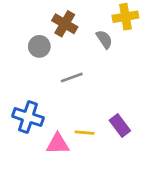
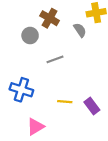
purple rectangle: (120, 125) -> (92, 106), moved
pink triangle: (58, 144) -> (35, 127), moved, turned -30

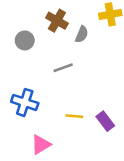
gray semicircle: (80, 30) -> (82, 34), moved, turned 56
gray circle: (30, 35) -> (25, 40), moved

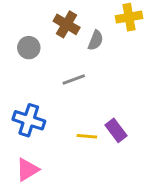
purple rectangle: (105, 121) -> (116, 130), moved
pink triangle: (41, 145) -> (27, 170), moved

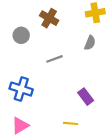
gray semicircle: (96, 40) -> (90, 43), moved
yellow line: (87, 136) -> (71, 123), moved

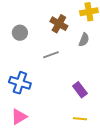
brown cross: (49, 18) -> (59, 24), moved
yellow line: (71, 123) -> (80, 119), moved

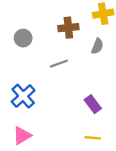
brown cross: (59, 24) -> (68, 28), turned -36
blue cross: (20, 83) -> (23, 96), turned 30

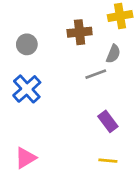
gray line: (59, 64) -> (96, 74), moved
blue cross: (23, 96) -> (27, 89), moved

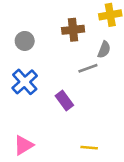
purple rectangle: (108, 121) -> (64, 100), moved
yellow line: (108, 161) -> (89, 148), moved

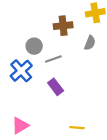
gray circle: (25, 41) -> (34, 46), moved
gray line: (88, 68) -> (53, 59), moved

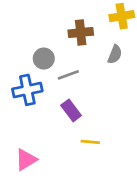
blue cross: (21, 71) -> (27, 90), turned 30
yellow line: (77, 128) -> (90, 142), moved

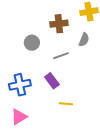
gray line: (68, 75) -> (61, 56), moved
blue cross: (27, 90) -> (20, 85), moved

